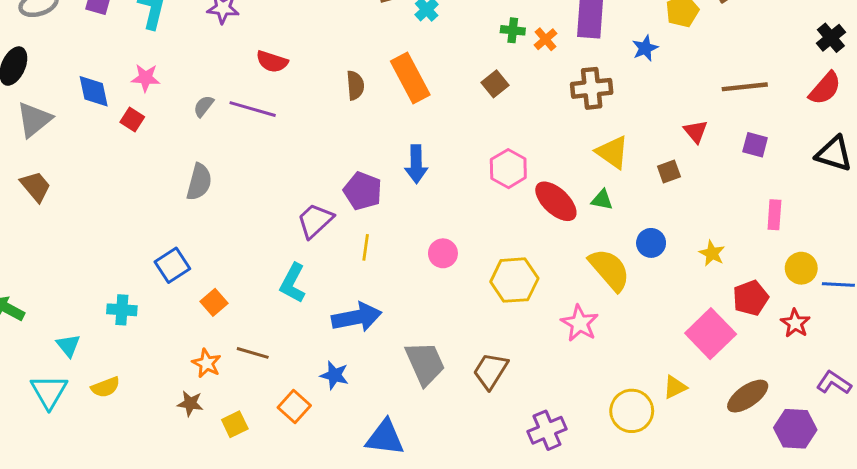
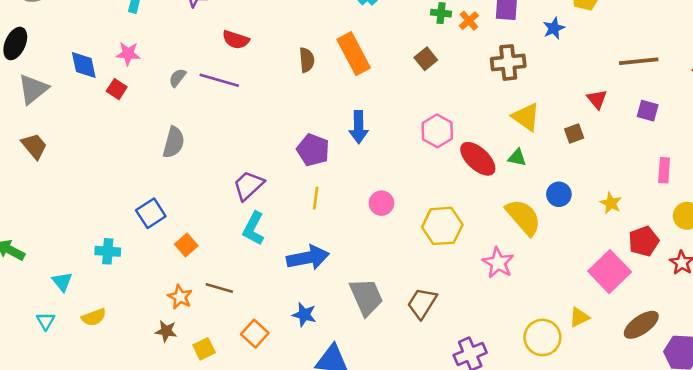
purple trapezoid: (315, 221) -> (248, 185), moved
blue star: (334, 375) -> (304, 315), moved
cyan triangle: (49, 392) -> (46, 321), size x0.6

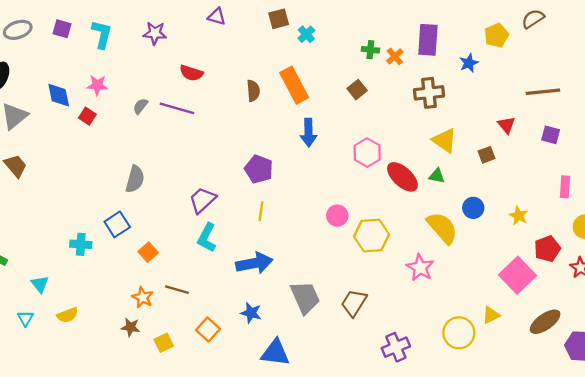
blue arrow: (359, 127) -> (309, 133), moved
gray semicircle: (174, 142) -> (135, 179), moved
pink circle: (381, 203) -> (337, 216), moved
cyan cross: (108, 251) -> (81, 244), moved

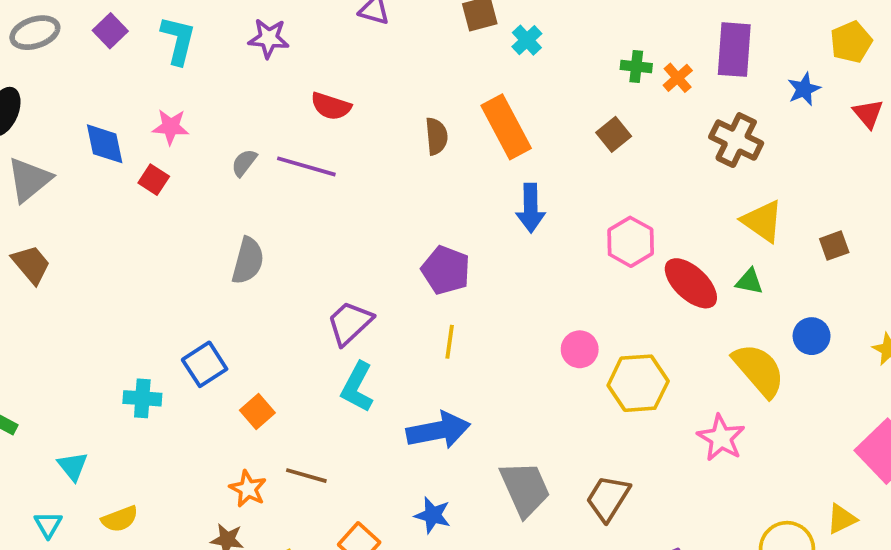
purple square: (62, 29) -> (110, 31), turned 30
brown cross: (429, 93) -> (736, 140), turned 32
red triangle: (506, 125) -> (868, 114), moved
gray semicircle: (135, 179) -> (248, 261), moved

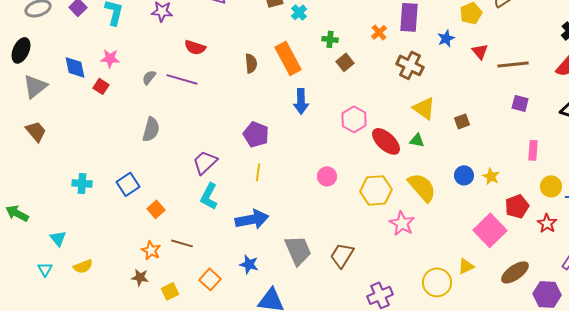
green cross: (636, 67) -> (330, 39), moved
blue circle: (812, 336) -> (464, 175), moved
yellow hexagon: (638, 383) -> (376, 190), moved
cyan cross: (142, 398) -> (82, 183), moved

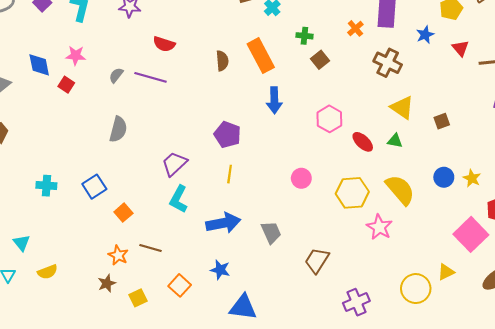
red ellipse: (386, 141) -> (363, 142), size x0.7
gray trapezoid: (298, 250) -> (271, 232), moved, size x0.7
brown star: (140, 277) -> (107, 283), turned -30

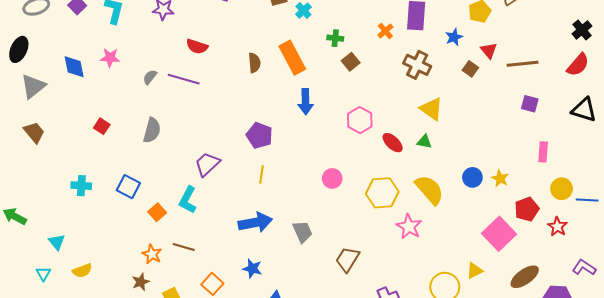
red square: (66, 85) -> (102, 126), moved
brown square: (442, 121) -> (470, 69), moved, turned -35
blue square: (94, 187) -> (128, 187), turned -30
cyan L-shape: (179, 199) -> (188, 200), moved

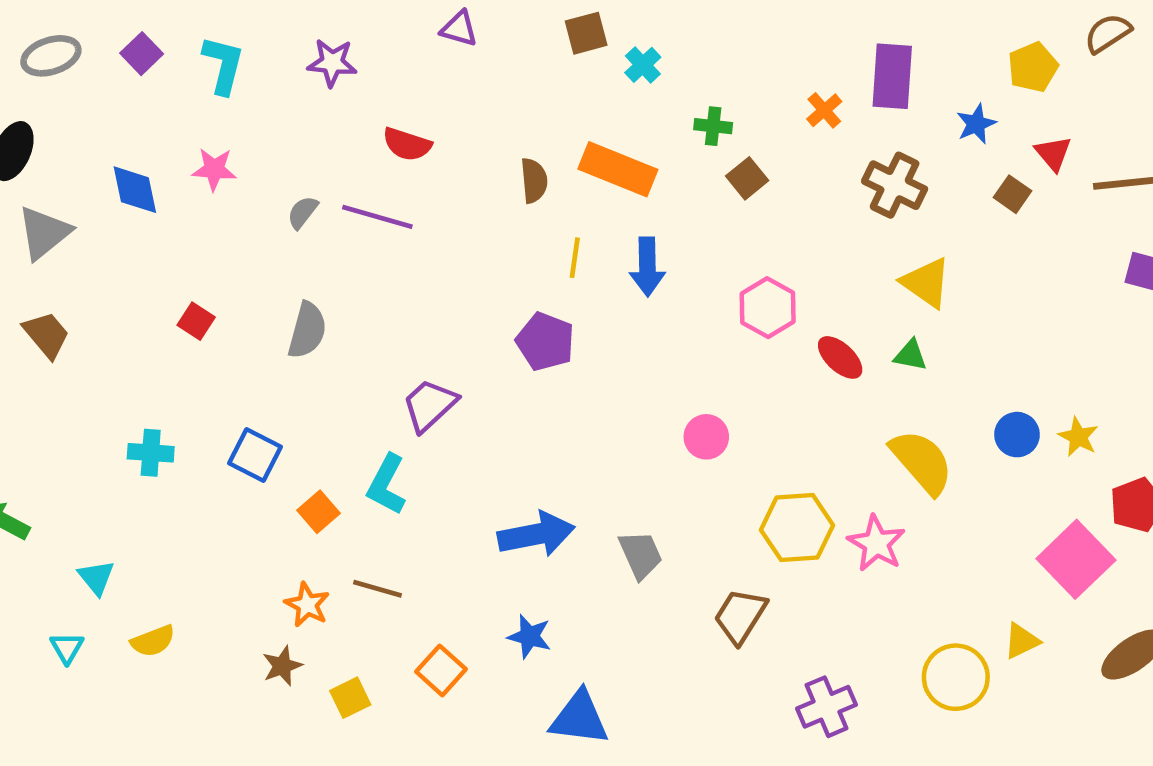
orange rectangle: (292, 58) -> (618, 169), turned -40
yellow line: (262, 174) -> (575, 258), moved
yellow hexagon: (382, 193) -> (797, 528), moved

